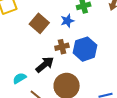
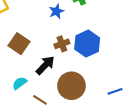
blue star: (67, 21) -> (56, 11), moved
brown square: (39, 23) -> (19, 44), moved

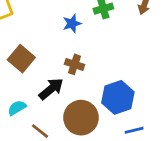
brown cross: (62, 44) -> (74, 64), turned 32
blue hexagon: (87, 44) -> (118, 97), moved

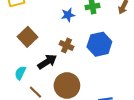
blue hexagon: (118, 97) -> (99, 44), moved
cyan semicircle: (17, 108) -> (20, 73), turned -40

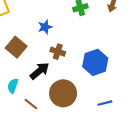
blue star: (68, 15) -> (45, 27), moved
blue hexagon: (99, 44) -> (95, 62), moved

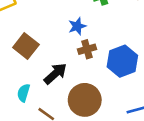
blue star: (45, 27) -> (77, 26), moved
brown cross: (58, 52) -> (87, 49), moved, turned -32

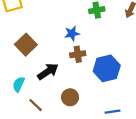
brown circle: (85, 100) -> (70, 97), size x0.6

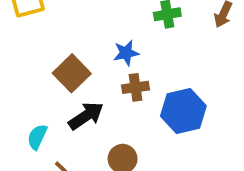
brown square: (26, 45) -> (72, 73), moved

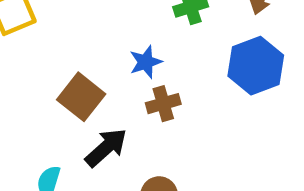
blue hexagon: (183, 111) -> (256, 66), moved

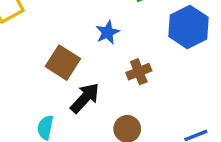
brown cross: (163, 104) -> (139, 72), moved

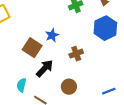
blue star: (108, 32) -> (52, 35), moved

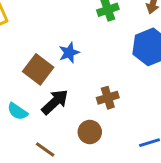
brown cross: (76, 54) -> (108, 98), moved
cyan semicircle: (21, 85) -> (17, 111), moved, turned -72

